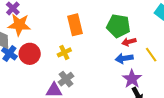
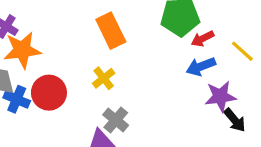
purple star: (132, 79) -> (220, 96), turned -30

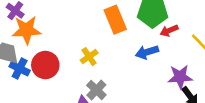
orange rectangle: (111, 31) -> (115, 20), moved
blue arrow: (201, 66) -> (147, 52), moved

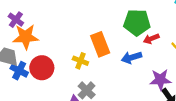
orange rectangle: (115, 20) -> (100, 44), moved
yellow cross: (89, 57) -> (80, 61), turned -35

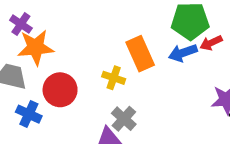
blue arrow: (131, 57) -> (183, 53), moved
blue cross: (19, 71) -> (29, 114), moved

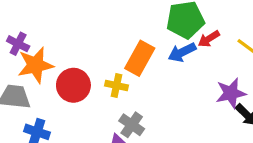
orange rectangle: (140, 54) -> (140, 58), turned 60
red circle: (60, 90) -> (73, 85), moved

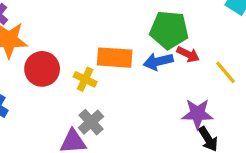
red arrow: (209, 39) -> (188, 54), turned -135
orange rectangle: (140, 58) -> (115, 58), turned 52

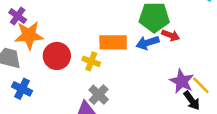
yellow line: (226, 72) -> (201, 85), moved
purple star: (197, 114) -> (182, 81), turned 30

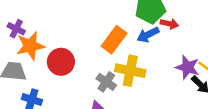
orange rectangle: (113, 42) -> (114, 40), turned -44
yellow cross: (91, 61) -> (130, 71), moved, size x1.6
gray cross: (99, 95) -> (106, 82), moved

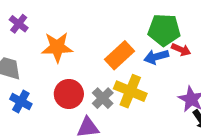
orange star: (30, 46) -> (57, 47), moved
red circle: (61, 62) -> (69, 94), moved

